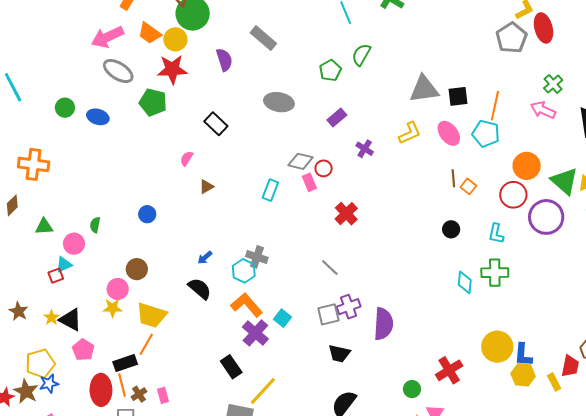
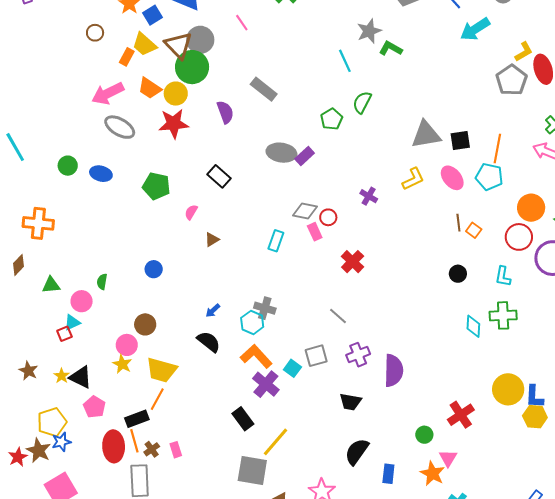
green pentagon: (153, 102) -> (156, 186), moved
purple rectangle: (337, 118) -> (305, 156), moved
yellow star: (113, 308) -> (122, 364), turned 30
gray square: (328, 314) -> (316, 356), moved

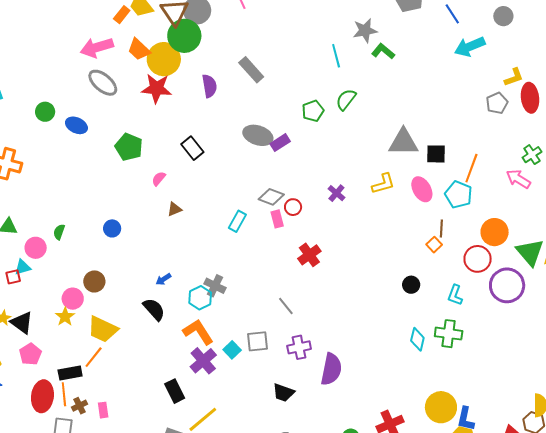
gray pentagon: (512, 80) -> (497, 103), size x0.7
yellow circle: (176, 94) -> (164, 59), size x1.4
brown line: (458, 223) -> (441, 228), moved

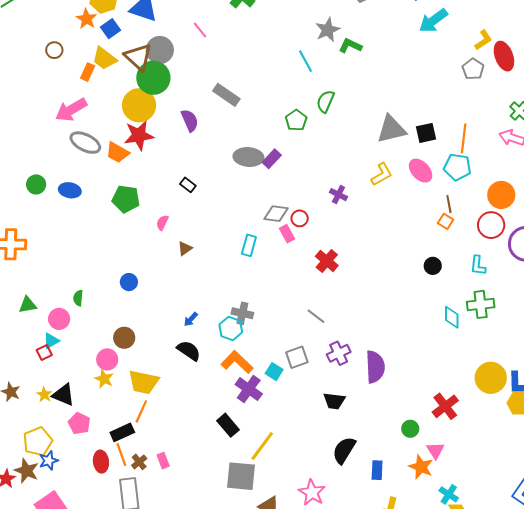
orange trapezoid: (139, 49) -> (117, 153), moved
black rectangle: (192, 148) -> (188, 185), size x0.7
red ellipse: (42, 396) -> (101, 462), size x0.7

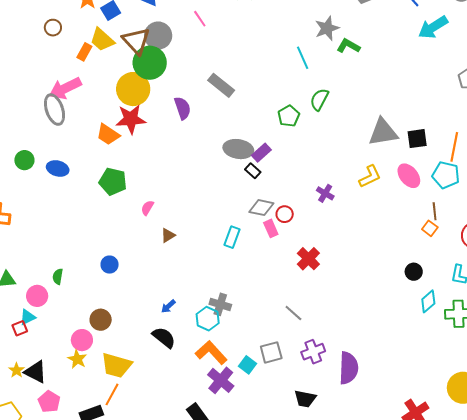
gray ellipse: (85, 143) -> (55, 110), moved, turned 40
black rectangle: (188, 185) -> (253, 171), moved
cyan diamond: (452, 317) -> (428, 301), moved, turned 45

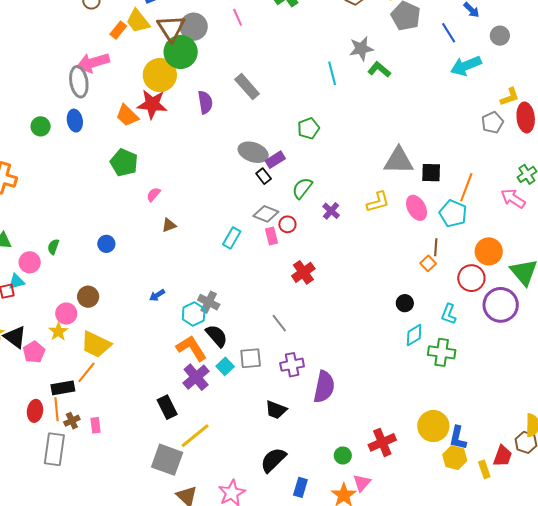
green semicircle: (319, 99) -> (302, 188), moved
blue ellipse: (58, 168) -> (75, 121), moved, turned 55
black semicircle: (164, 337) -> (217, 336), moved
pink pentagon: (49, 402) -> (34, 352), moved

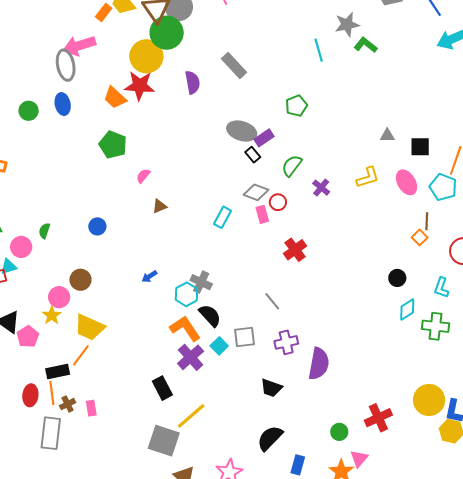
gray triangle: (399, 161) -> (387, 136), size x0.5

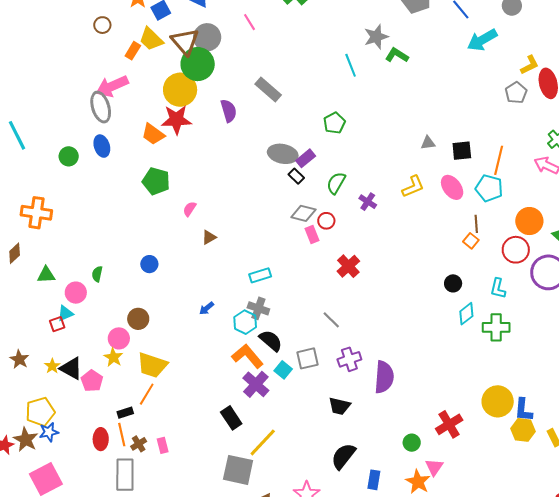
cyan rectangle: (223, 217) -> (260, 275), moved, turned 50
black rectangle: (58, 372) -> (125, 413), size x0.7

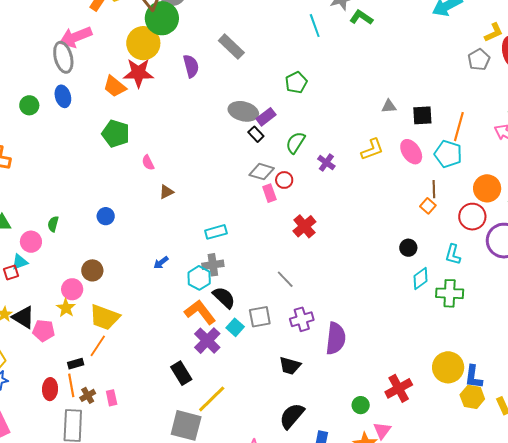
pink semicircle: (190, 209) -> (148, 163), turned -63
gray cross: (258, 308) -> (213, 265), turned -30
pink pentagon: (92, 381) -> (44, 331), turned -30

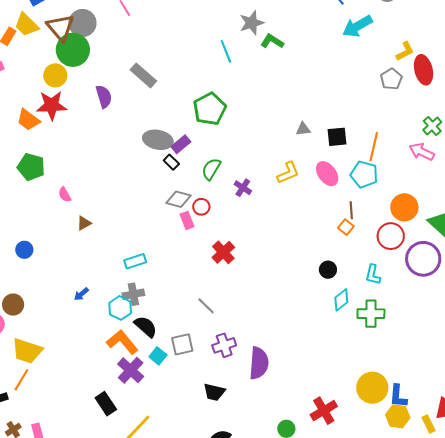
yellow circle: (143, 43) -> (55, 75), size x0.7
green pentagon: (296, 83) -> (210, 109), size x1.5

